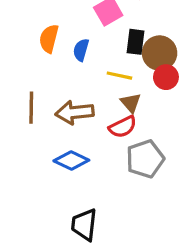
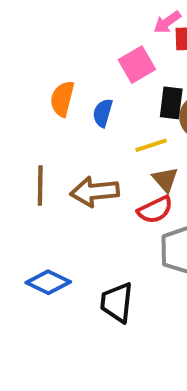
yellow line: (119, 76) -> (151, 145), turned -30
blue diamond: (71, 161) -> (48, 282), moved
black trapezoid: (84, 225) -> (117, 302), moved

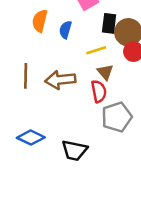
red semicircle: (155, 210) -> (99, 91), turned -75
black trapezoid: (117, 302) -> (74, 150), turned -84

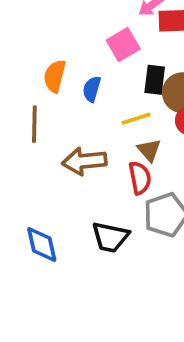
brown line: (26, 76) -> (34, 124), moved
blue diamond: (31, 138) -> (42, 244), turned 52
black trapezoid: (74, 150) -> (110, 237), moved

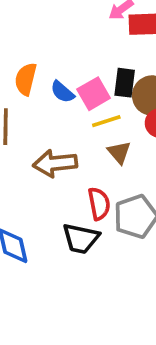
pink square: (123, 45) -> (94, 94), moved
blue semicircle: (92, 89) -> (62, 92), turned -65
red semicircle: (140, 178) -> (99, 204), moved

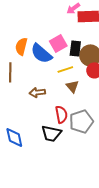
blue semicircle: (62, 92) -> (41, 53), size x1.6
pink square: (94, 94) -> (58, 43), moved
brown arrow: (55, 163) -> (37, 92), size x0.7

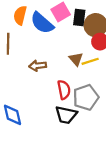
yellow line: (65, 69) -> (90, 61), moved
black trapezoid: (51, 133) -> (66, 115), moved

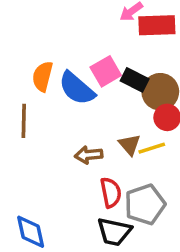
black rectangle: (79, 18) -> (135, 80), turned -70
brown arrow: (38, 66) -> (89, 155), moved

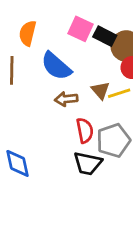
pink square: (106, 71) -> (80, 29), turned -35
blue semicircle: (77, 88) -> (56, 66), moved

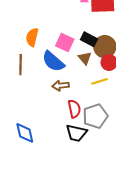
pink square: (80, 29) -> (65, 42), moved
brown triangle: (101, 90) -> (85, 58), moved

